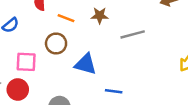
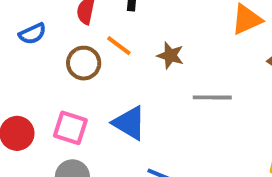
brown circle: (56, 43) -> (84, 63), moved
pink square: (26, 62) -> (70, 128), moved

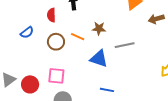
orange line: (119, 46) -> (78, 37), moved
blue triangle: (129, 123) -> (99, 59), moved

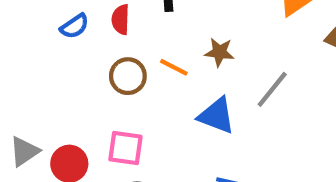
blue semicircle: (27, 33) -> (75, 26), moved
gray line: (125, 45) -> (272, 89), turned -42

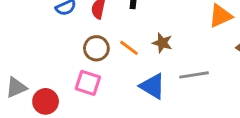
gray line: (272, 89) -> (194, 75), turned 32
pink square: (125, 148) -> (88, 83), moved

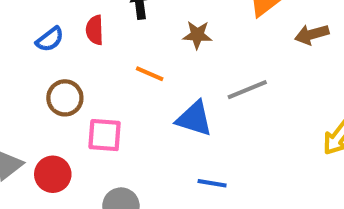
brown star: (162, 43) -> (197, 35), moved
brown circle: (96, 48) -> (65, 98), moved

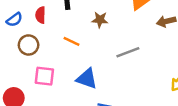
brown circle: (65, 98) -> (29, 45), moved
blue triangle: (194, 119) -> (87, 79), moved

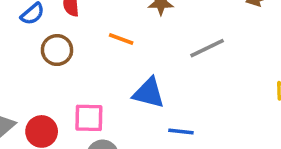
pink square: (44, 76) -> (89, 118), moved

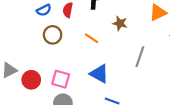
gray line: (207, 48) -> (140, 57), turned -60

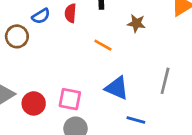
brown circle: (53, 35) -> (17, 36), moved
gray line: (140, 57) -> (165, 81), moved

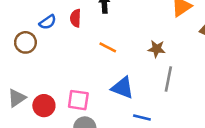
brown star: (136, 23) -> (157, 49), moved

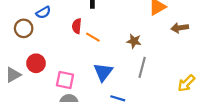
red semicircle: (76, 18) -> (77, 26), moved
blue triangle: (123, 88) -> (103, 72), turned 42
red circle: (44, 106) -> (36, 63), moved

